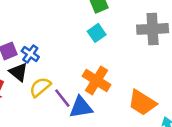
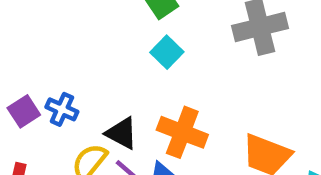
black triangle: (19, 72) -> (122, 133), moved

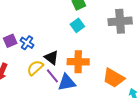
orange cross: (182, 132) -> (78, 62), turned -30

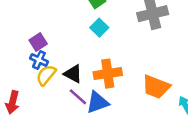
purple square: (10, 41) -> (38, 42), moved
yellow semicircle: (35, 68) -> (46, 75), moved

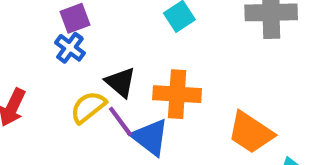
yellow semicircle: (46, 75) -> (88, 107), moved
blue triangle: (97, 102) -> (150, 137), turned 45

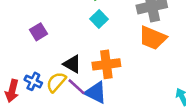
blue cross: (70, 48) -> (33, 81), moved
orange trapezoid: (251, 133) -> (153, 38), moved

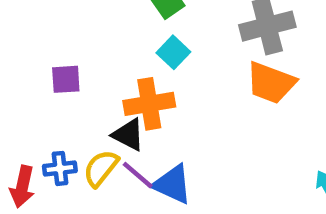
purple square: (38, 32) -> (66, 79), turned 30
orange cross: (106, 64) -> (149, 104), moved
blue cross: (33, 81) -> (60, 168), turned -30

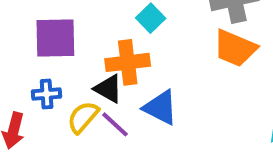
purple square: (66, 79) -> (55, 38), size x1.6
blue cross: (60, 168) -> (47, 94), moved
blue triangle: (172, 184) -> (160, 108), moved

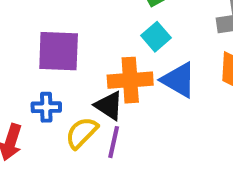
blue triangle: (160, 108) -> (179, 80), moved
purple line: (115, 124) -> (114, 142), turned 56

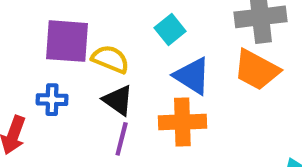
orange cross: (130, 80) -> (182, 122), moved
yellow semicircle: (82, 133) -> (110, 59), moved, turned 66

